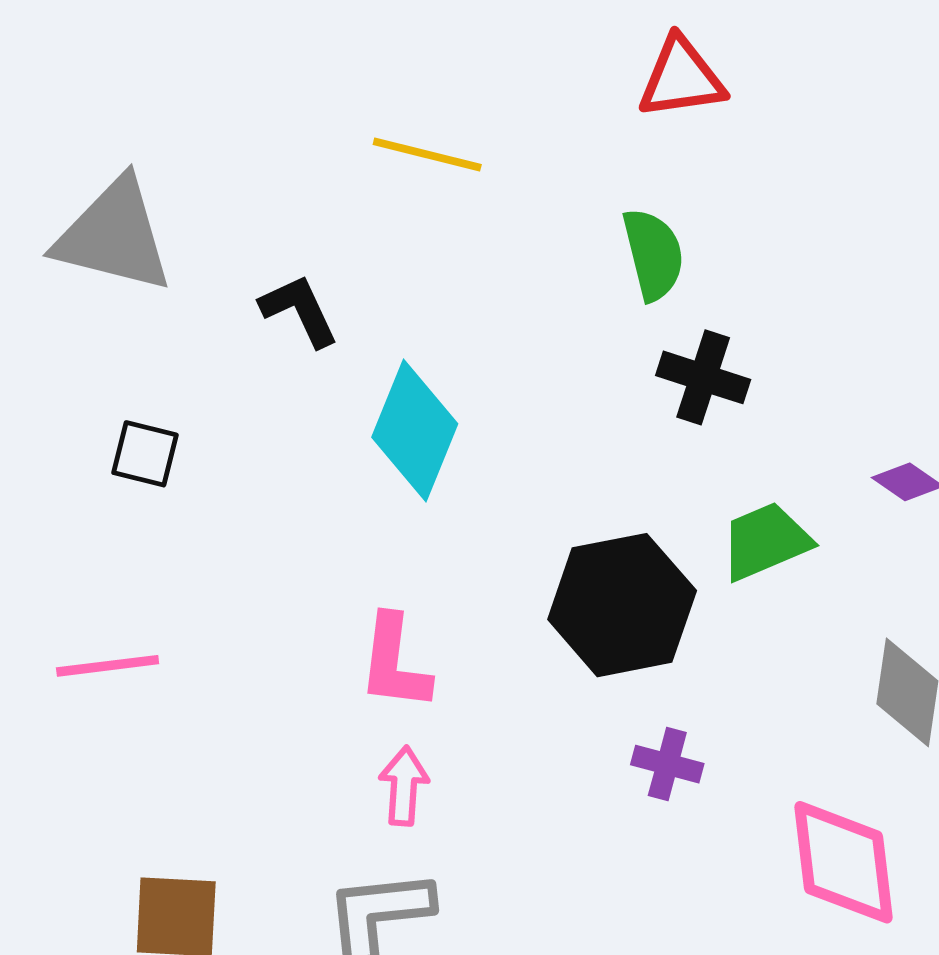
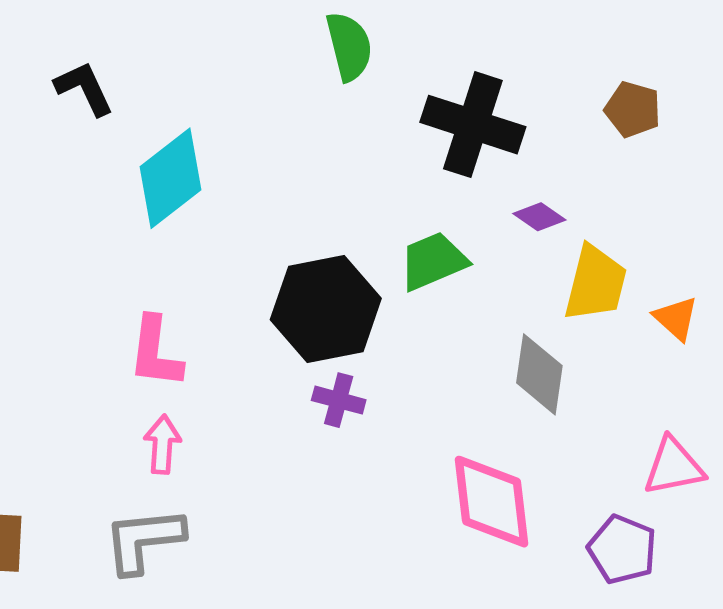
black cross: (703, 377) -> (473, 125), moved, size x1.5
cyan diamond: (415, 430) -> (171, 178), turned 30
purple cross: (667, 764) -> (339, 400), moved

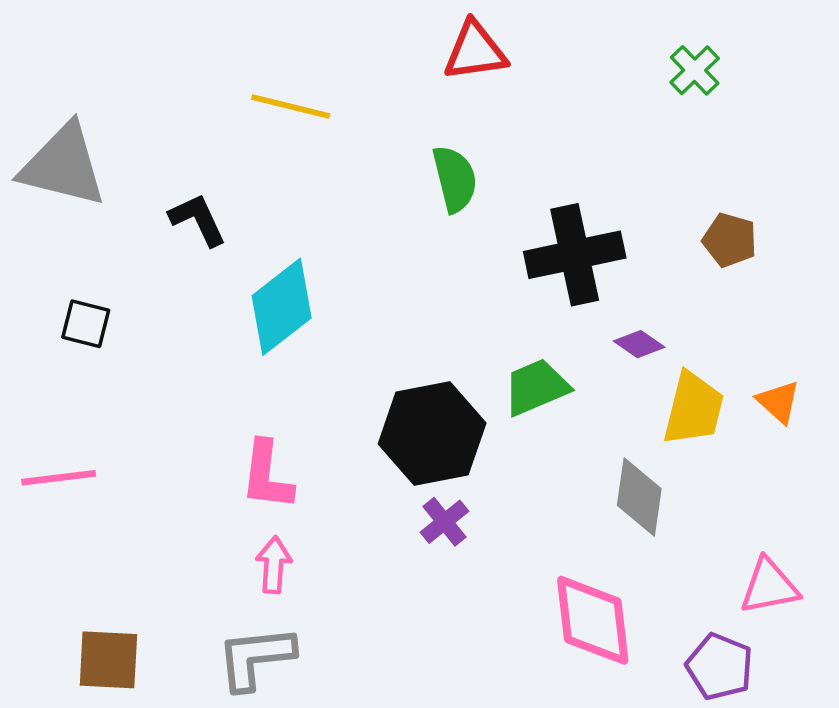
black cross: (473, 125) -> (575, 255), turned -30
orange triangle: (676, 318) -> (778, 402), moved
purple cross: (339, 400) -> (445, 522), turned 36

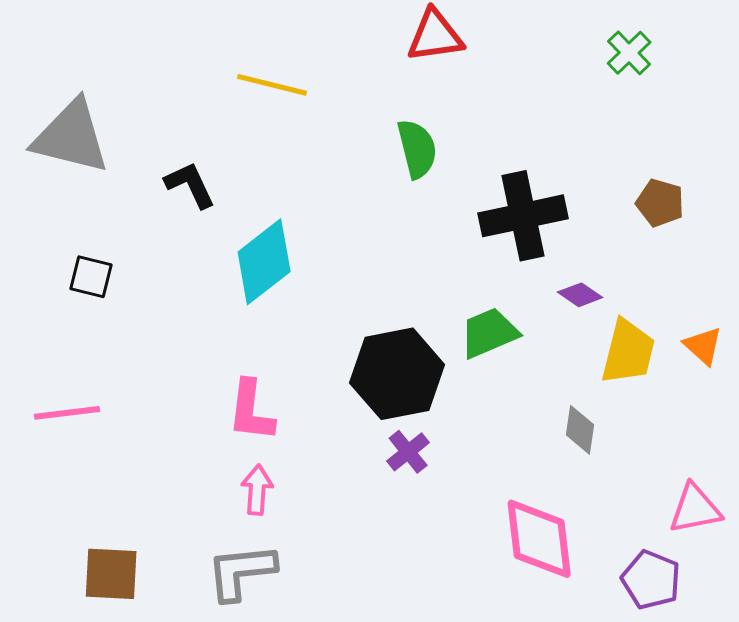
gray diamond: (639, 497) -> (580, 430), size x0.7

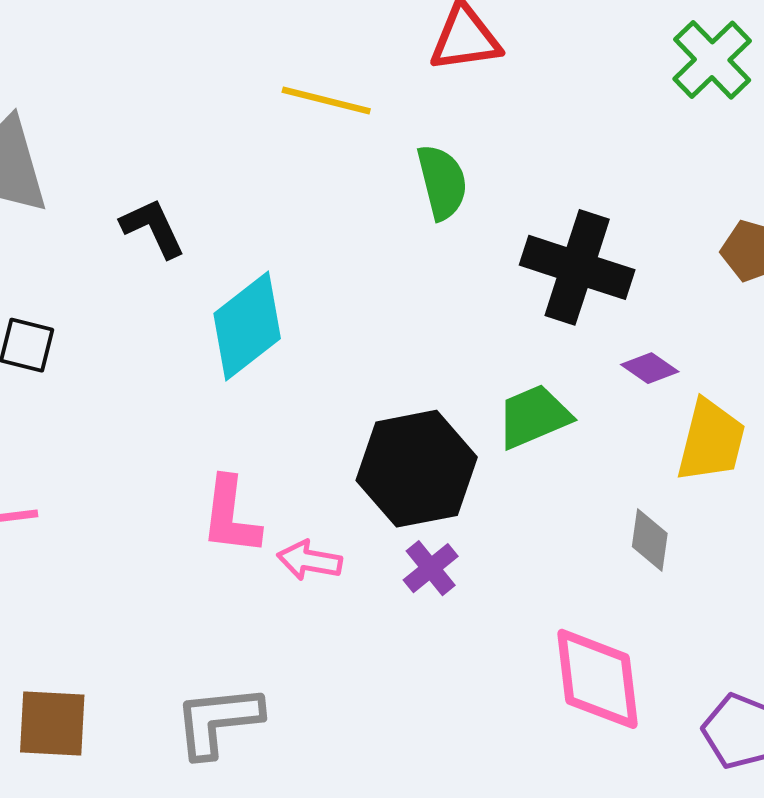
green cross: (629, 53) -> (712, 60), size x1.4
yellow line: (272, 85) -> (326, 101), moved
black cross: (523, 216) -> (577, 267), turned 30
pink arrow: (257, 490) -> (310, 560), moved, turned -84

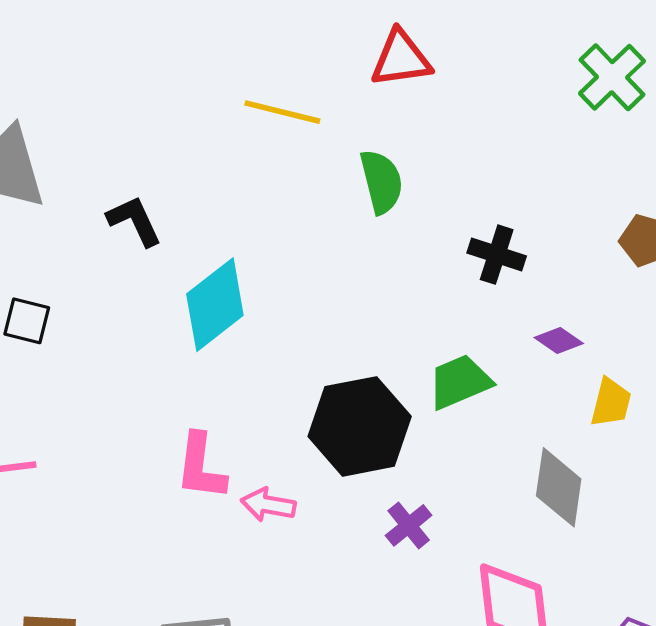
black cross: (577, 267) -> (497, 255), size x0.6
yellow trapezoid: (711, 441) -> (611, 402), size x0.7
gray diamond: (650, 540) -> (559, 487), size x1.5
purple cross: (431, 568) -> (409, 525), moved

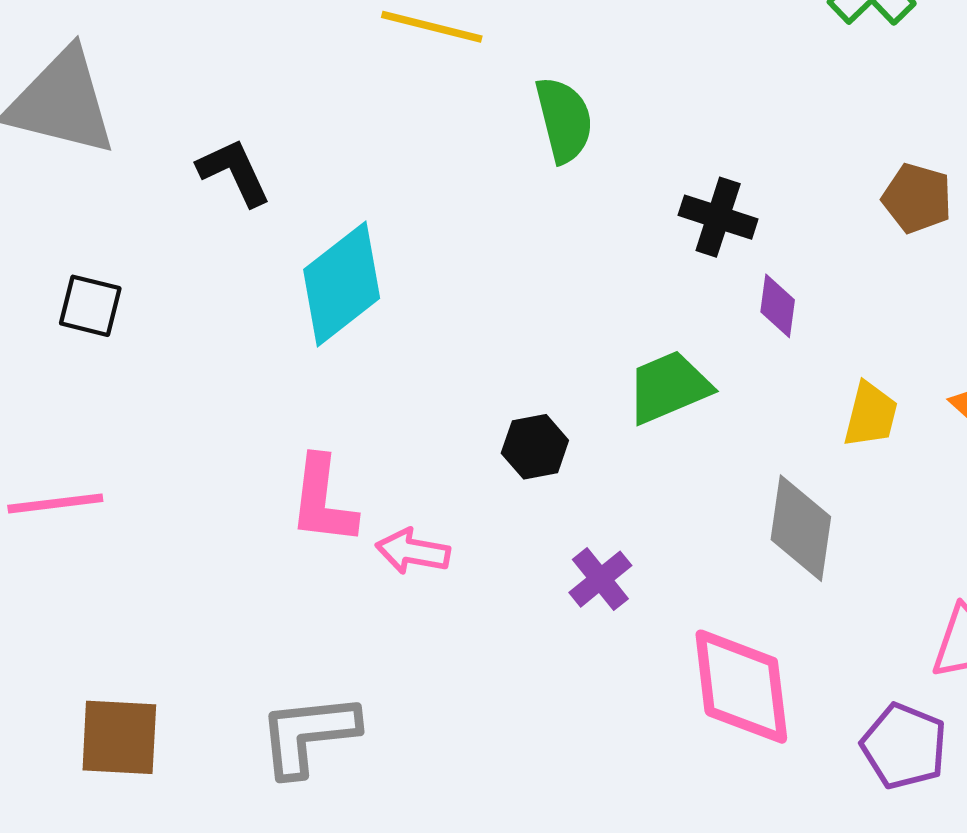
purple diamond: (559, 340) -> (778, 306), moved, turned 63
black hexagon: (360, 426) -> (535, 447), size x0.5

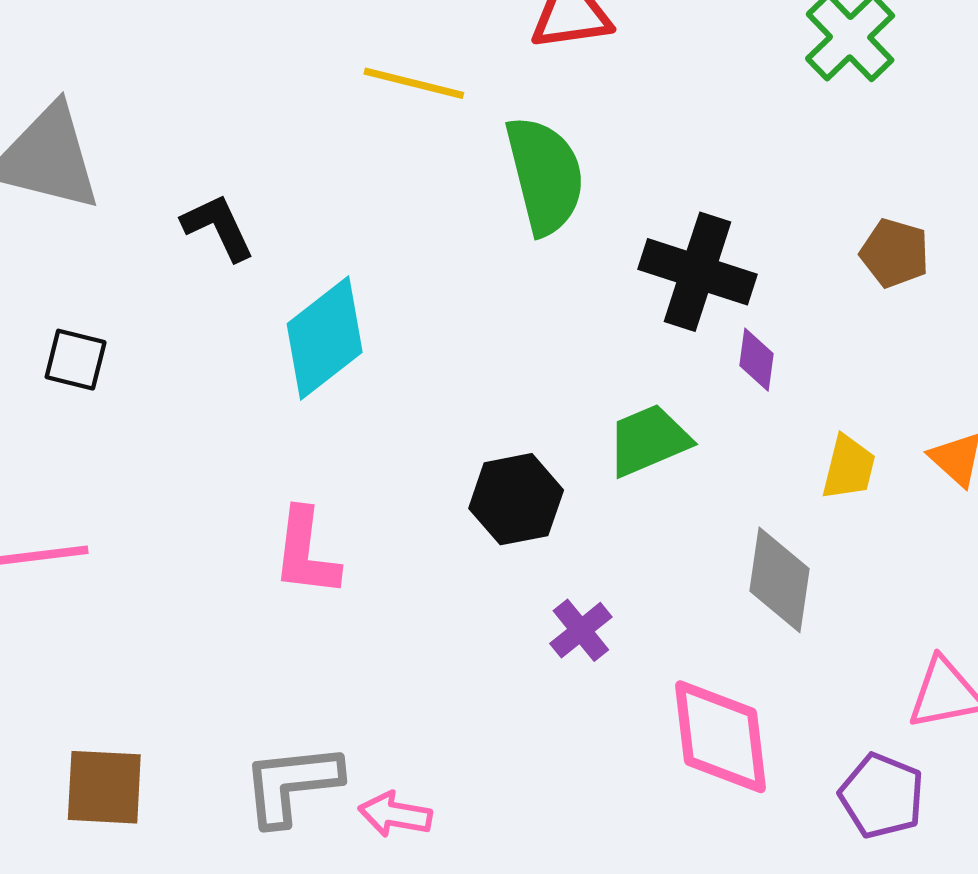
green semicircle: (564, 120) -> (545, 175), size x1.4
black cross: (718, 217) -> (697, 272), size x1.5
black hexagon: (535, 447) -> (516, 499), size x1.4
pink arrow: (413, 551) -> (395, 814), moved

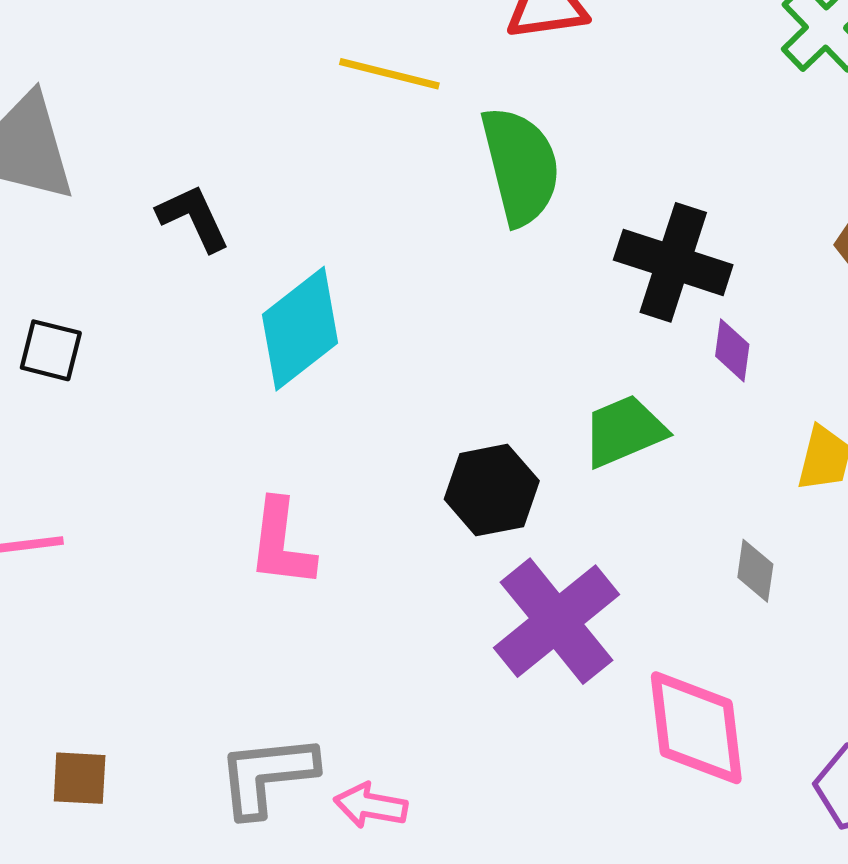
gray diamond: (780, 580) -> (755, 571), size x0.6
purple cross: (581, 630) -> (557, 621), size x2.0
brown square: (104, 787) -> (80, 778), size x0.7

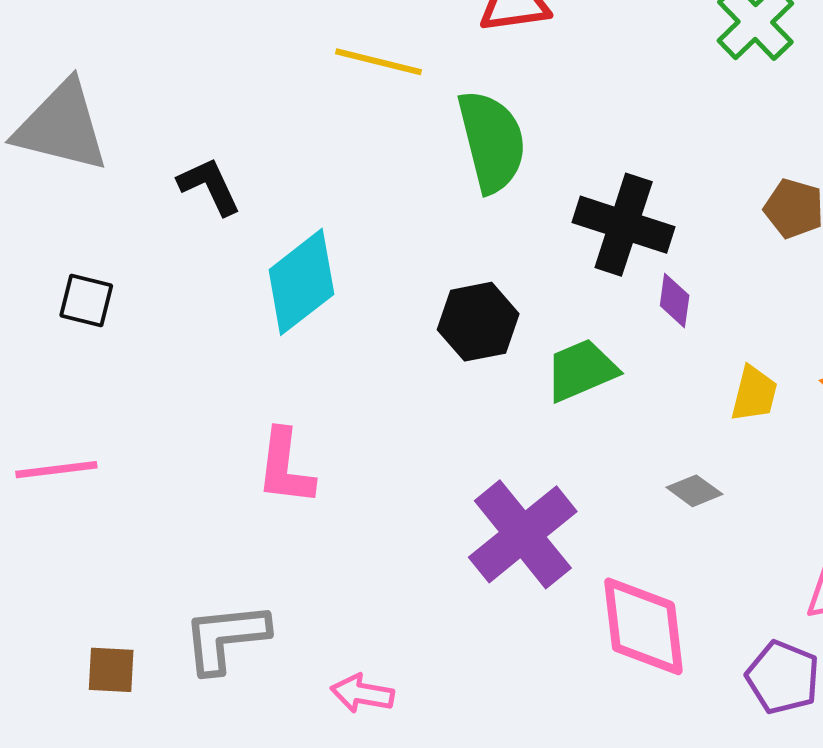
black hexagon: (492, 490) -> (478, 322), moved
gray diamond: (755, 571) -> (694, 491), turned -62
gray L-shape: (267, 775) -> (226, 638), moved

